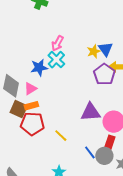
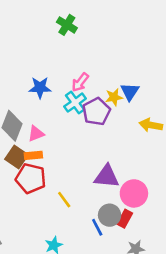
blue triangle: (106, 49) -> (130, 92), moved
yellow star: (94, 51) -> (114, 97), moved
blue star: (39, 68) -> (40, 88), moved
purple pentagon: (104, 74) -> (96, 112), moved
gray circle: (104, 156) -> (110, 215), moved

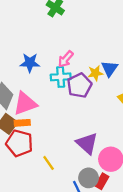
cyan cross: (75, 103) -> (61, 77), turned 30
pink triangle: (36, 134) -> (25, 104), size x1.6
purple triangle: (107, 176) -> (87, 143), turned 35

